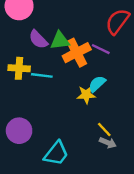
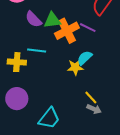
yellow cross: (19, 68) -> (17, 62), moved

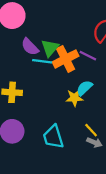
green triangle: (52, 20) -> (50, 48), turned -42
cyan line: (37, 51) -> (42, 61), moved
cyan trapezoid: (49, 118) -> (53, 137), moved, turned 125

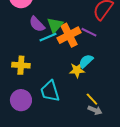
cyan line: (42, 61) -> (48, 37), turned -30
cyan trapezoid: (53, 137) -> (50, 91), moved

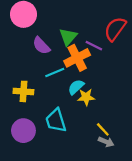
green triangle: (55, 25) -> (68, 37), moved
purple line: (89, 32) -> (94, 46), moved
cyan line: (48, 37) -> (55, 72), moved
cyan semicircle: (86, 61) -> (76, 87), moved

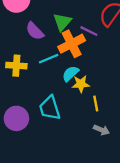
yellow cross: (23, 91) -> (16, 66), moved
yellow line: (103, 129) -> (96, 103), moved, turned 32

